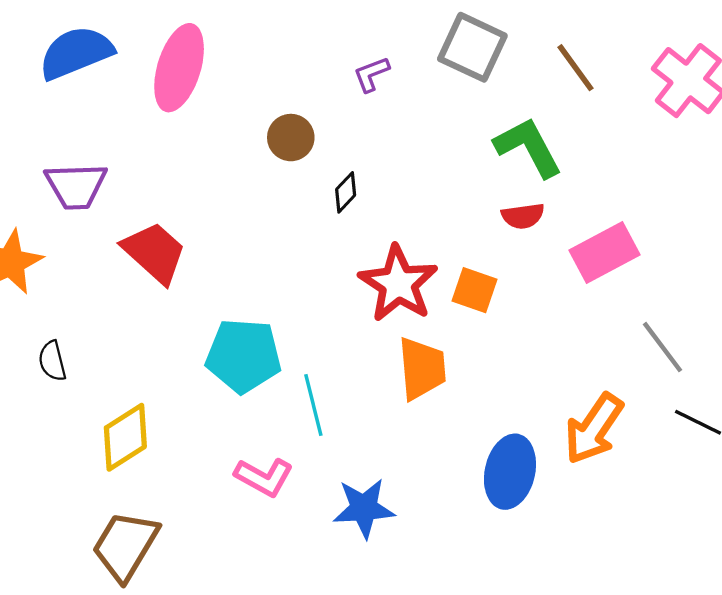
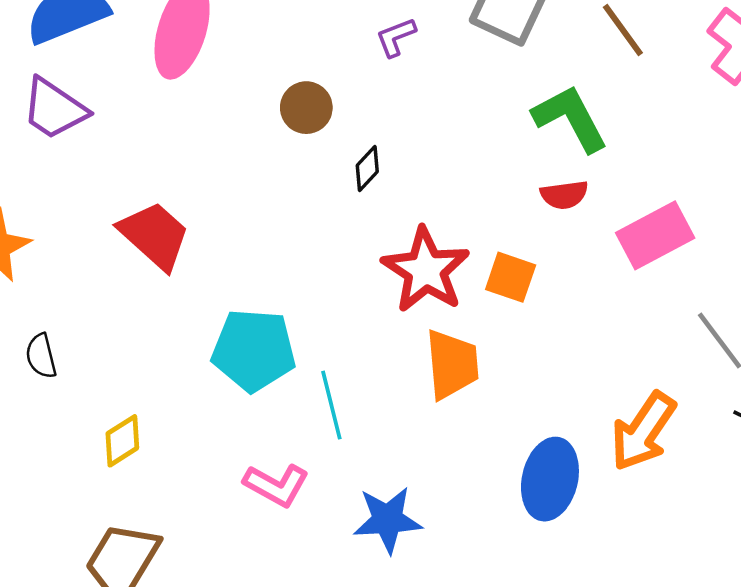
purple trapezoid: (76, 186) -> (54, 109), moved, turned 36
yellow diamond: (125, 437) -> (122, 441), size x0.7

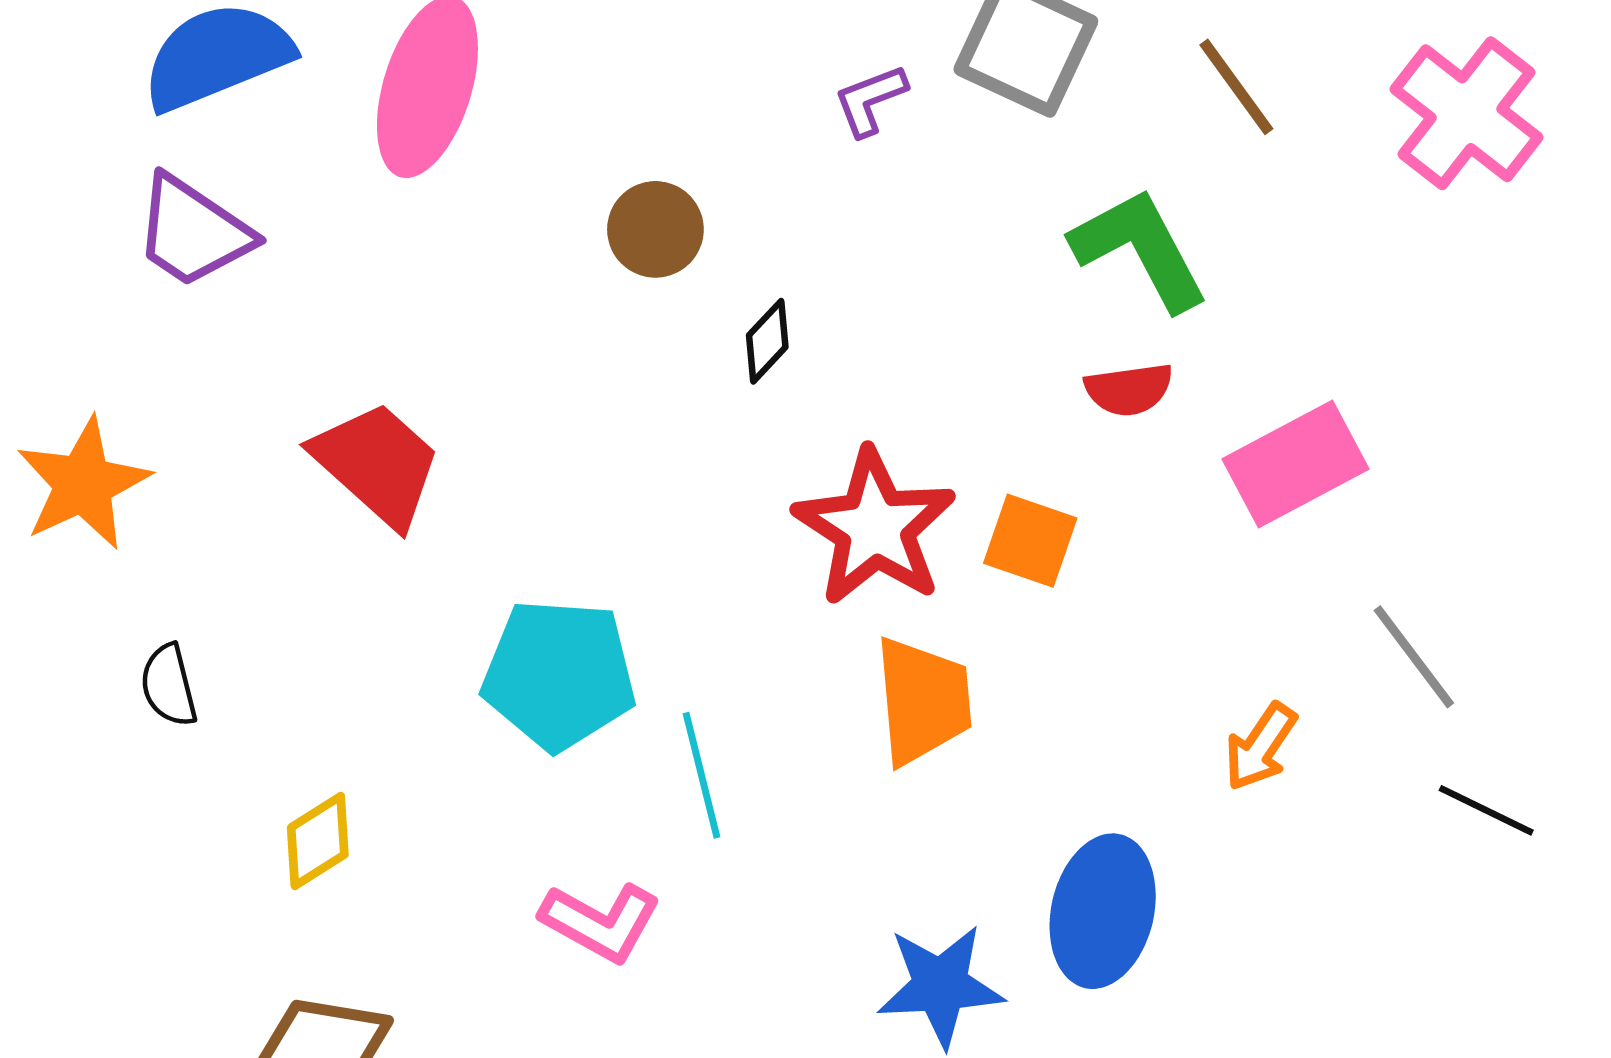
purple L-shape: (396, 37) -> (870, 100), moved
orange arrow: (643, 431) -> (1260, 747), moved, size x0.6
blue star: (388, 520) -> (940, 986), moved

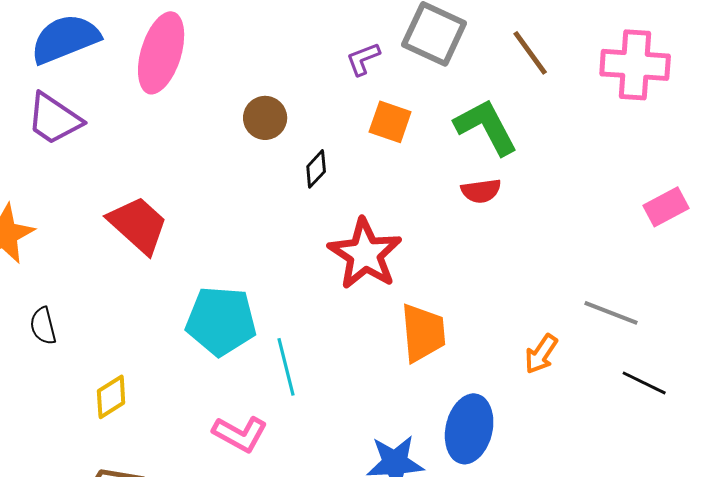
pink cross: (1467, 113) -> (635, 65), turned -34
pink rectangle: (1296, 464) -> (666, 207), moved, size x0.7
orange square: (1030, 541) -> (390, 122), moved
gray line: (1414, 657) -> (611, 313), turned -32
orange trapezoid: (923, 701) -> (423, 333), moved

